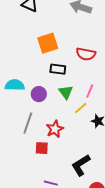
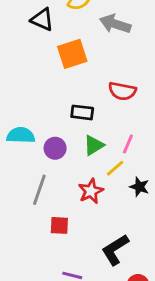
orange square: (48, 43) -> (72, 54), moved
green triangle: (66, 92) -> (94, 145), turned 35
red star: (55, 129) -> (91, 191), moved

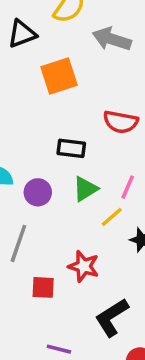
black triangle: (42, 20) -> (22, 34), turned -45
red star: (91, 191) -> (84, 266), moved, turned -30

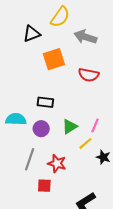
red semicircle: (121, 122) -> (89, 75), moved
black rectangle: (71, 148) -> (45, 102), moved
red star: (84, 266) -> (57, 163), moved

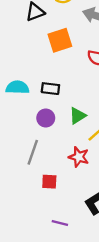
cyan semicircle: (16, 119) -> (17, 87), moved
red star: (57, 163) -> (79, 157), moved

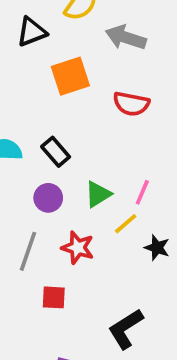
black rectangle: (50, 89) -> (56, 152), turned 42
red star: (79, 157) -> (78, 248), moved

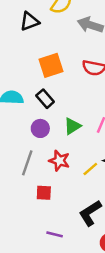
orange square: (70, 76) -> (51, 65), moved
yellow line: (126, 224) -> (90, 169), moved

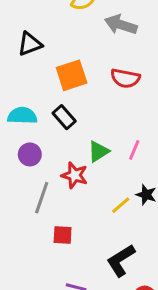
black triangle: (30, 21) -> (30, 44), moved
purple circle: (40, 128) -> (30, 154), moved
red star: (59, 161) -> (75, 175), moved

